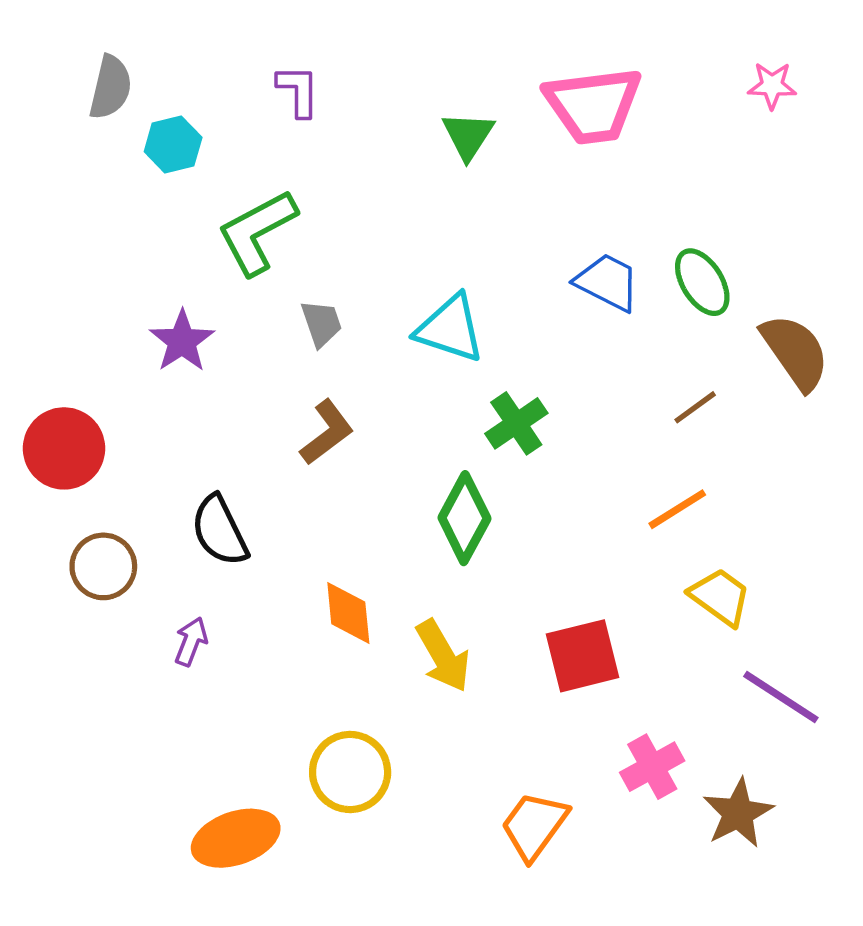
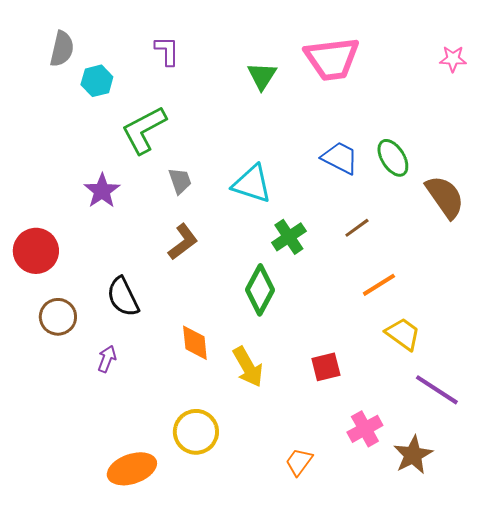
pink star: (772, 85) -> (453, 59), moved
brown line: (695, 407) -> (357, 228), moved
red square: (582, 656) -> (326, 367), size x0.7
orange trapezoid: (534, 826) -> (299, 462), size x0.7

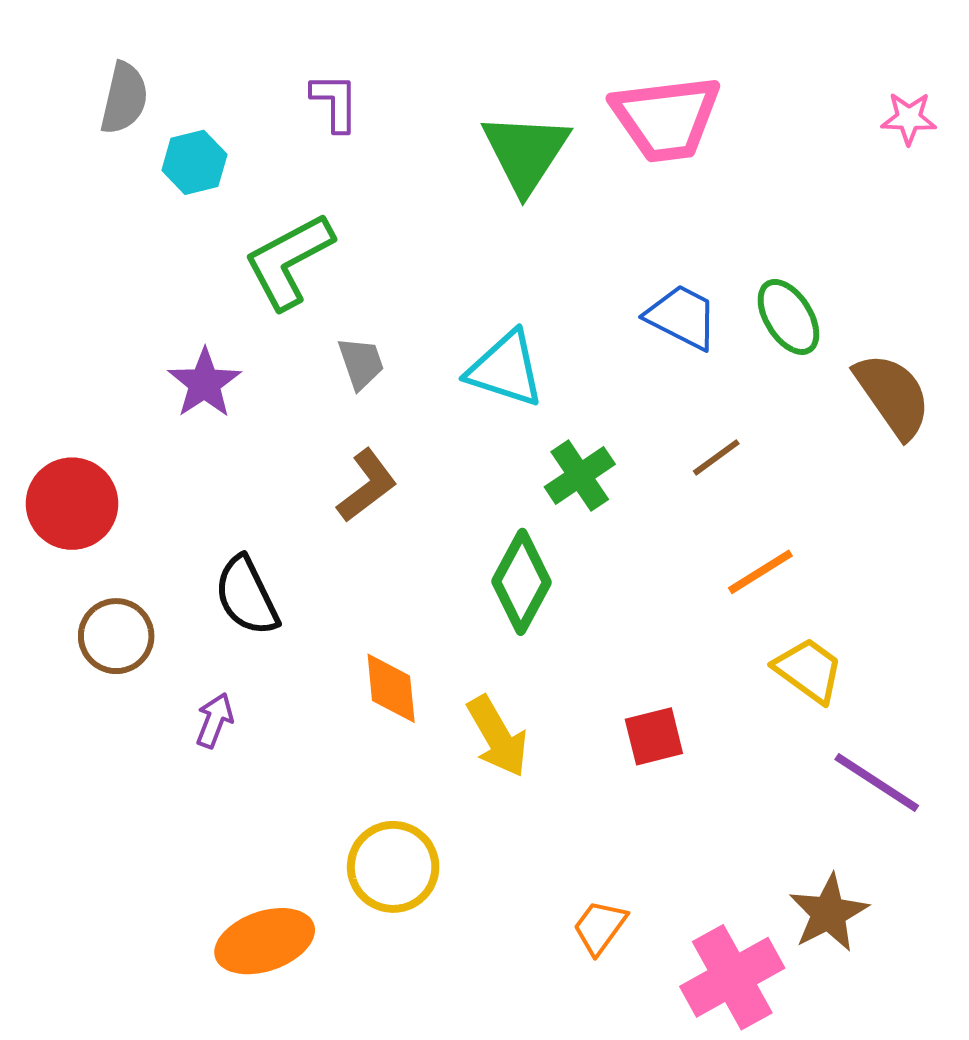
green triangle: (262, 76) -> (526, 152), size x1.5
pink cross: (365, 429) -> (732, 977), moved, size x1.4

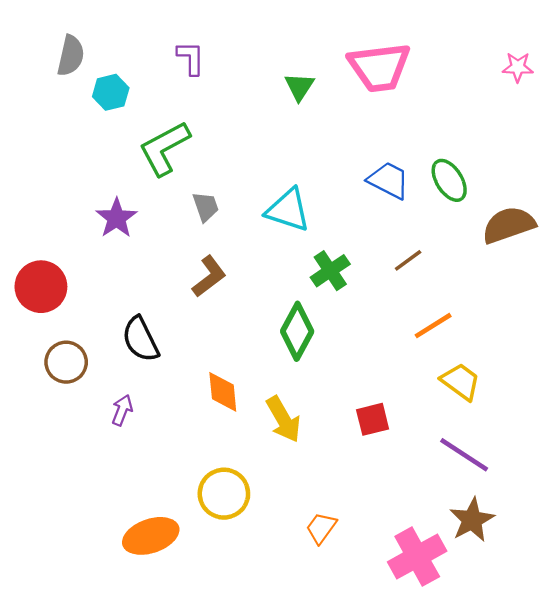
green triangle: (526, 152) -> (299, 87), size x0.6
brown semicircle: (893, 395) -> (509, 225), turned -74
purple line: (877, 783) -> (464, 455), moved
orange trapezoid: (600, 927) -> (321, 528), moved

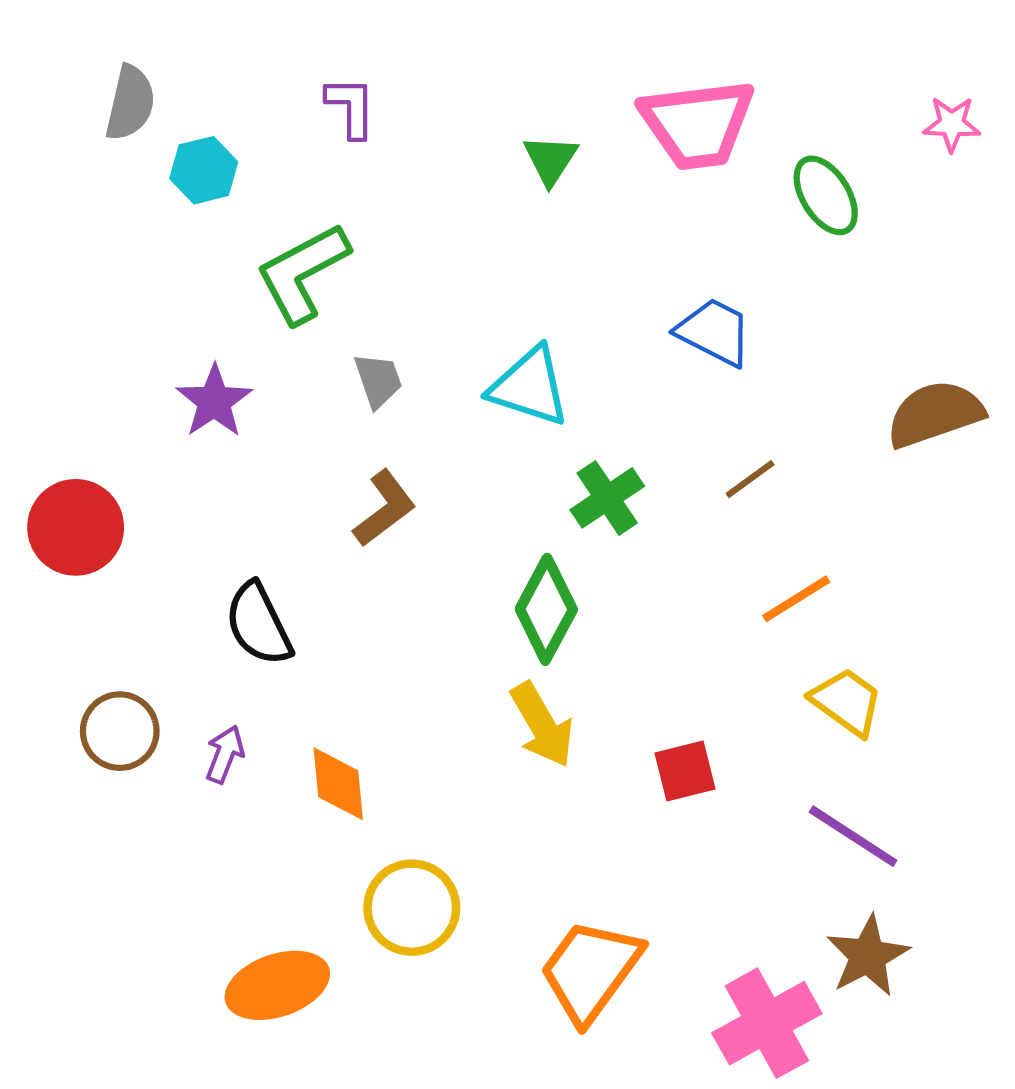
green ellipse: (449, 180) -> (826, 195), moved
brown circle: (66, 362) -> (120, 731), moved
orange diamond: (223, 392) -> (338, 784), moved
yellow arrow: (283, 419) -> (542, 725), moved
orange trapezoid: (321, 528) -> (590, 971), size x1.8

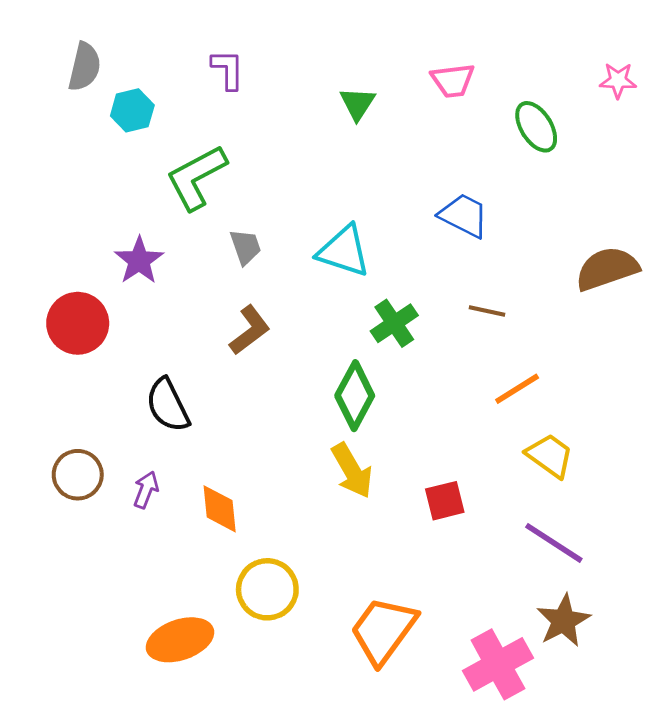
pink trapezoid: (698, 124) -> (453, 80), size x0.6
brown line: (750, 479) -> (487, 311), turned 48
red circle: (76, 527) -> (78, 323), moved

